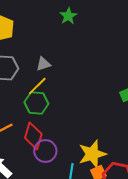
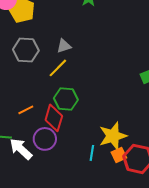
green hexagon: (36, 103) -> (66, 99), moved
purple circle: (45, 151) -> (45, 139), moved

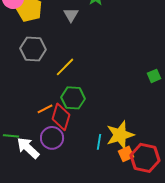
gray triangle: (64, 46) -> (71, 15), moved, turned -42
orange line: (26, 110) -> (45, 109), moved
cyan line: (92, 153) -> (99, 142), moved

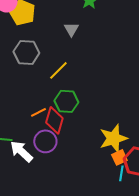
gray triangle: (71, 15) -> (71, 29), moved
cyan line: (99, 142) -> (121, 173), moved

